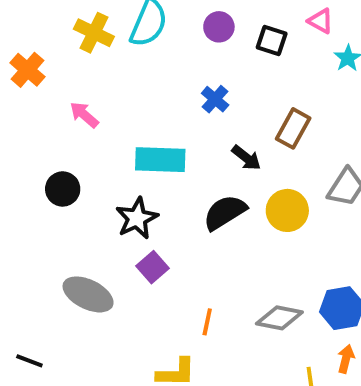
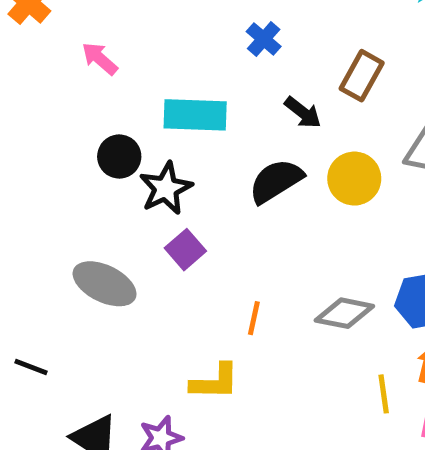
black circle: (63, 189) -> (119, 157), moved

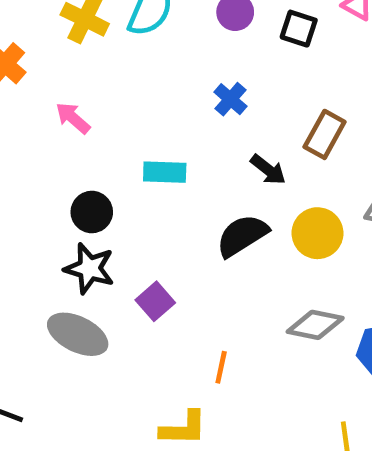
cyan rectangle: (195, 115) -> (165, 172), size x0.7
black star: (166, 188) -> (89, 268), moved, turned -30
gray diamond: (344, 313) -> (315, 325), moved

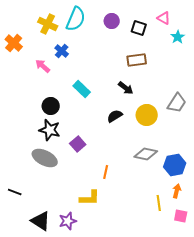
blue cross: (230, 99) -> (62, 51), moved
brown rectangle: (325, 134) -> (137, 60), moved, turned 54
cyan rectangle: (165, 172) -> (82, 89), turned 42
black semicircle: (242, 236) -> (115, 116), size x0.7

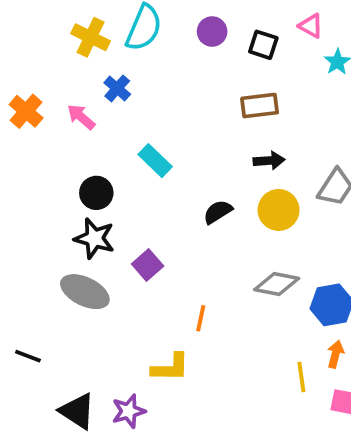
orange cross: (14, 43) -> (26, 111), moved
black arrow: (126, 88) -> (269, 161), moved, turned -42

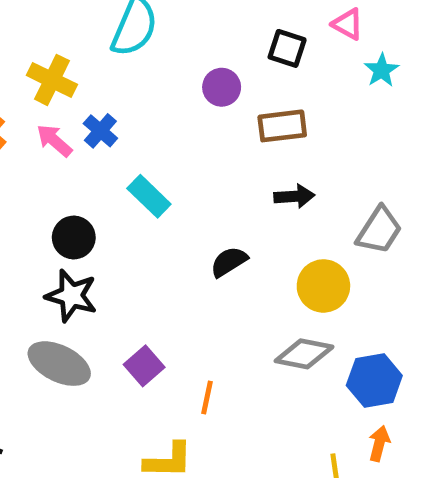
purple circle: (212, 32) -> (222, 87), moved
yellow cross: (91, 37) -> (52, 80), moved
blue cross: (117, 88) -> (100, 131), moved
yellow circle: (279, 210) -> (323, 286), moved
purple square: (148, 265) -> (144, 366), moved

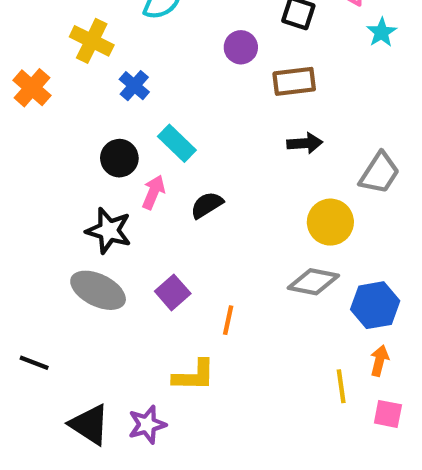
pink arrow: (54, 141) -> (153, 192), moved, turned 72
black circle: (74, 237) -> (119, 158), moved
black semicircle: (229, 262) -> (207, 205), moved

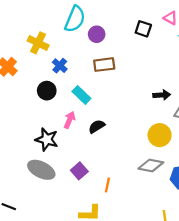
purple circle: (241, 47) -> (97, 34), moved
brown rectangle: (294, 81) -> (104, 65), moved
black arrow: (305, 143) -> (162, 95), moved
black circle: (119, 158) -> (47, 91), moved

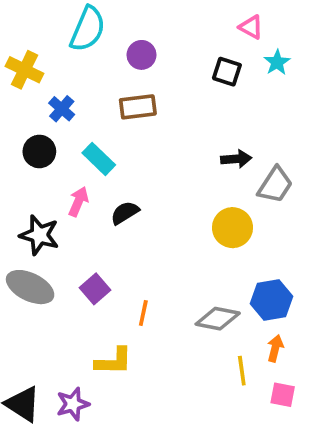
black square: (143, 29) -> (227, 72), moved
purple circle: (97, 34) -> (141, 55), moved
gray diamond: (151, 165) -> (218, 319), moved

